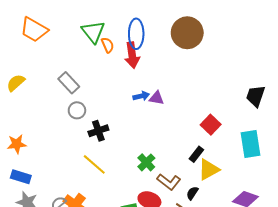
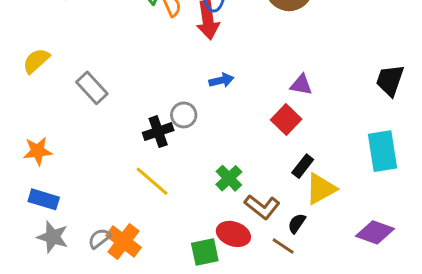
gray rectangle: (69, 83) -> (92, 88), moved
purple triangle: (157, 98) -> (301, 85), moved
gray circle: (77, 110) -> (184, 115), moved
red square: (211, 125) -> (286, 119), moved

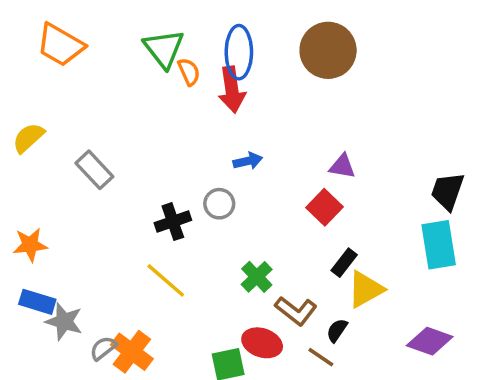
black trapezoid: (390, 80) -> (448, 191), moved
gray circle: (184, 115) -> (219, 204), moved
gray star: (53, 237) -> (64, 321), moved

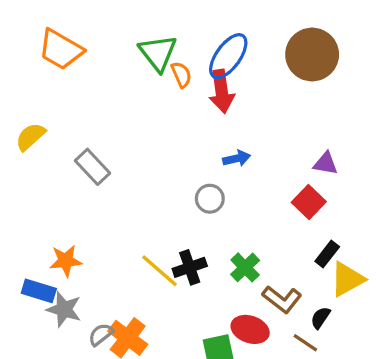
blue ellipse: (239, 52) -> (228, 56), turned 36
black cross: (173, 222) -> (190, 267), moved
orange star: (30, 245) -> (66, 261), moved

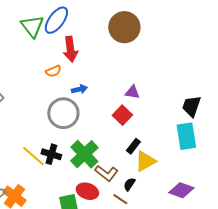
blue ellipse: (228, 56) -> (56, 20), moved
orange semicircle: (181, 75) -> (53, 71), moved, turned 91
gray circle: (210, 199) -> (63, 113), size x1.8
black cross: (190, 267) -> (51, 154), turned 36
green cross: (245, 267) -> (84, 154), size x1.6

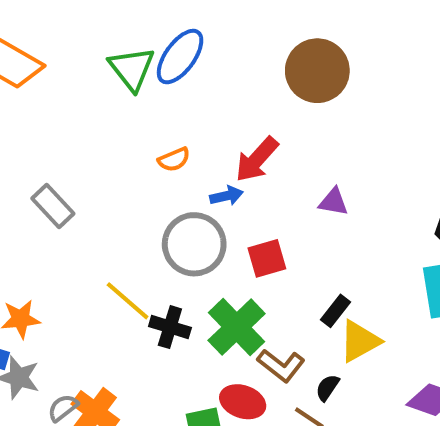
red arrow: (70, 49) -> (257, 159), moved, turned 50
red square: (122, 115) -> (267, 258), moved, turned 30
yellow line: (33, 156) -> (128, 301), moved

